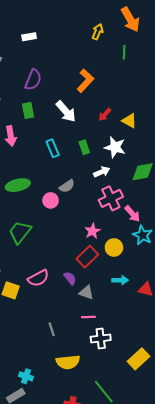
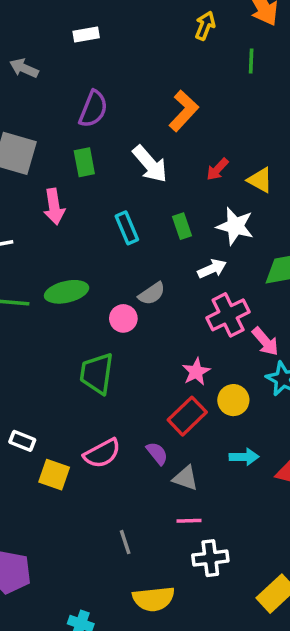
green trapezoid: (20, 232) -> (97, 373), moved, turned -30

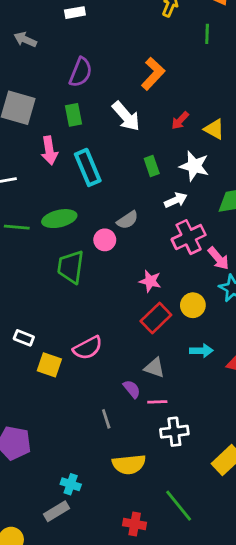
cyan rectangle: (127, 228) -> (88, 167), moved, size x1.4
pink star: (196, 372) -> (150, 281), moved, turned -30
green trapezoid: (97, 373) -> (71, 267), moved
purple semicircle: (157, 453) -> (132, 389), moved

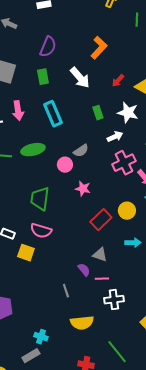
pink arrow: (49, 150) -> (18, 111), moved
green trapezoid: (71, 267) -> (40, 199), moved
pink star: (150, 281) -> (83, 189), moved
pink semicircle: (88, 348) -> (41, 231), moved, turned 45

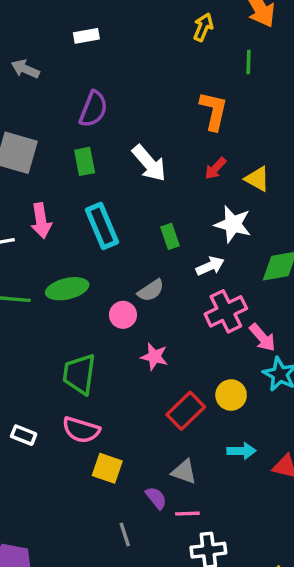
orange L-shape: (99, 48) -> (214, 111), moved, turned -30
green rectangle: (98, 113) -> (170, 236), moved
yellow square: (26, 253) -> (107, 468), moved

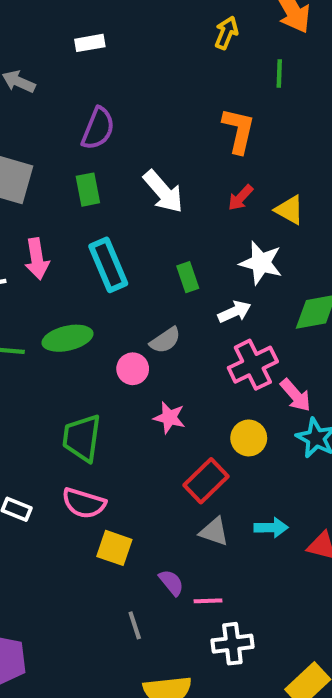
yellow circle: (231, 395) -> (249, 438), moved
gray triangle: (184, 472) -> (214, 532), moved

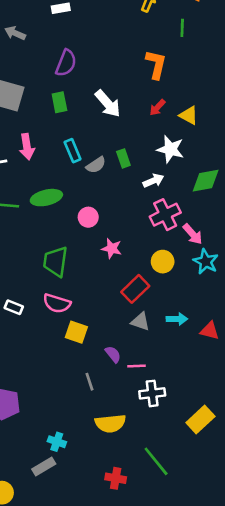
cyan rectangle: (108, 265) -> (73, 151), size x0.7
gray semicircle: (165, 340) -> (96, 165), moved

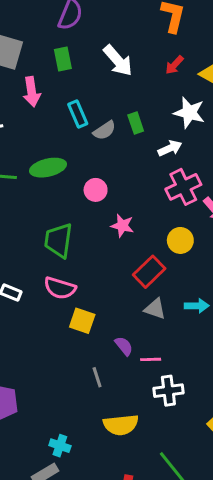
pink arrow: (27, 147) -> (32, 92), moved

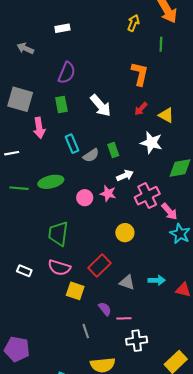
white arrow: (170, 148) -> (125, 175), moved
pink star: (122, 226) -> (108, 193), moved
yellow circle: (180, 240) -> (125, 233), moved
red rectangle: (149, 272) -> (100, 265), moved

